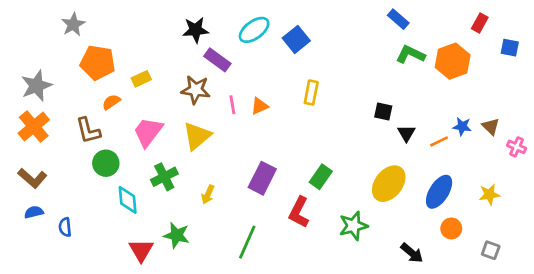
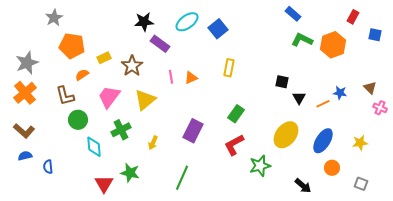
brown star: (196, 90) -> (132, 66), moved, turned 30
brown triangle: (491, 126) -> (370, 88), moved
green rectangle: (321, 177) -> (236, 114), moved
red L-shape: (299, 212) -> (234, 145), moved, turned 35

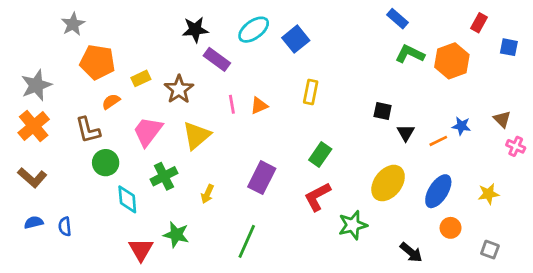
blue semicircle: (25, 156) -> (34, 222), moved

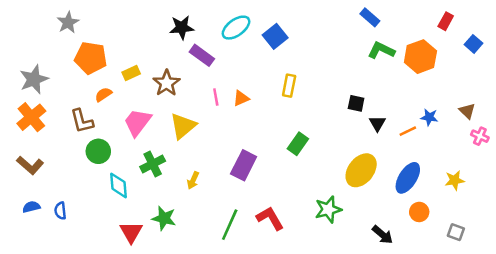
blue square: (509, 47) -> (473, 44), turned 30
red L-shape: (317, 197) -> (270, 218), moved, turned 88

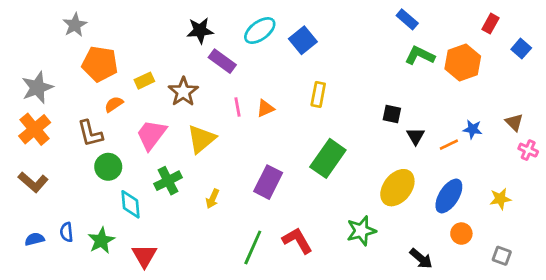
green rectangle: (298, 144) -> (328, 158), size x1.5
blue semicircle: (31, 207) -> (35, 239), moved
green star: (164, 218) -> (101, 240), moved, turned 30

